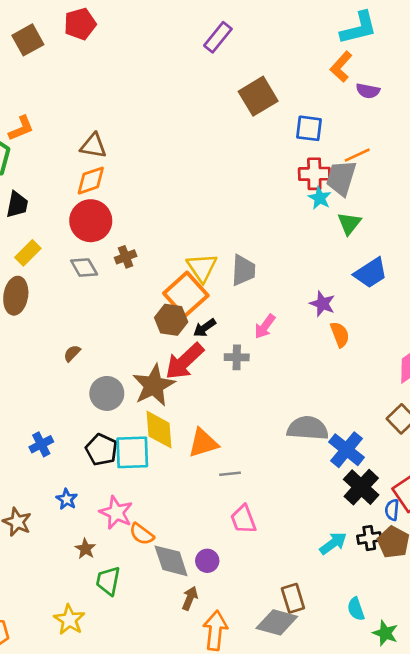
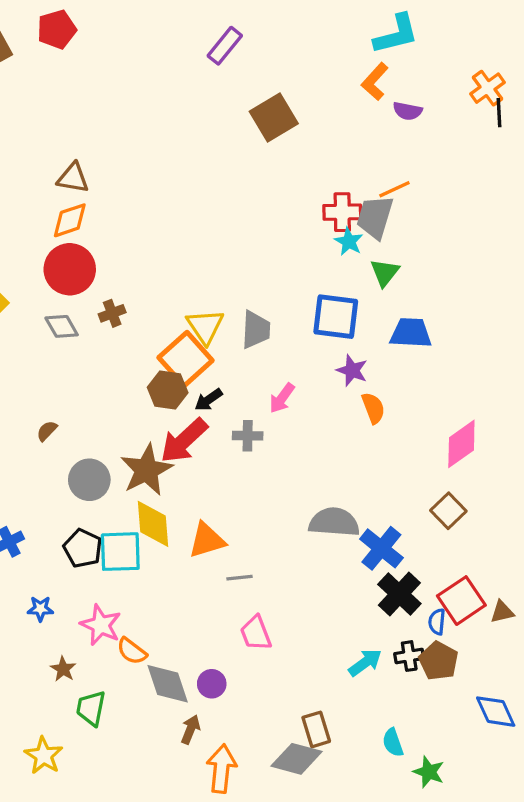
blue square: (309, 128) -> (336, 317), moved, size x1.4
blue trapezoid: (371, 273) -> (411, 333), turned -144
blue star: (67, 499) -> (40, 609), turned -30

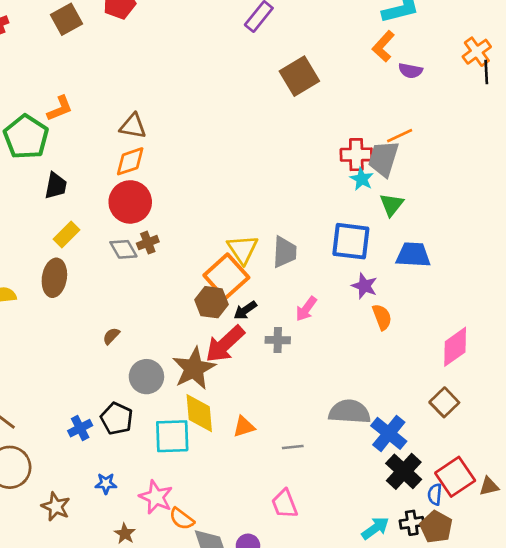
brown cross: (112, 313) -> (148, 243), moved
orange triangle: (207, 540) -> (244, 427), size x0.7
black pentagon: (83, 548) -> (117, 419), moved
gray line: (239, 578) -> (293, 447), moved

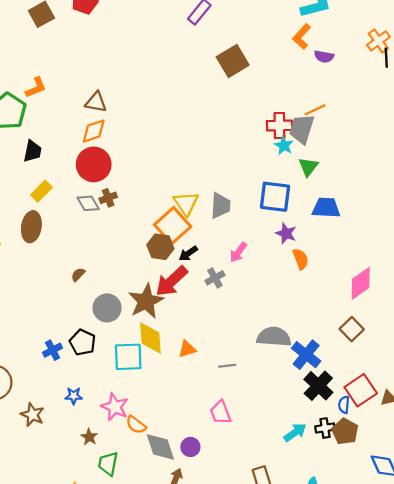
gray cross: (278, 340) -> (215, 278), turned -30

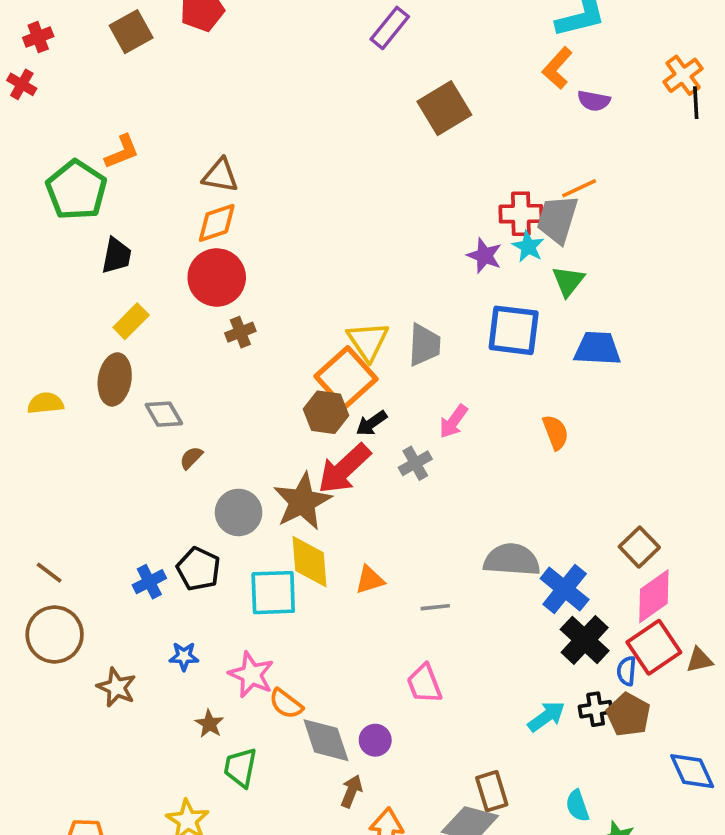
gray diamond: (88, 203) -> (164, 414), moved
purple star: (286, 233) -> (484, 256), moved
pink diamond: (361, 283) -> (654, 596), moved

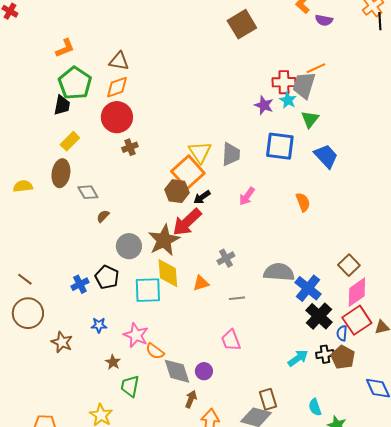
green pentagon: (76, 190) -> (75, 83), moved
blue trapezoid: (597, 349) -> (326, 156), turned 44
gray cross: (415, 463) -> (226, 258), moved

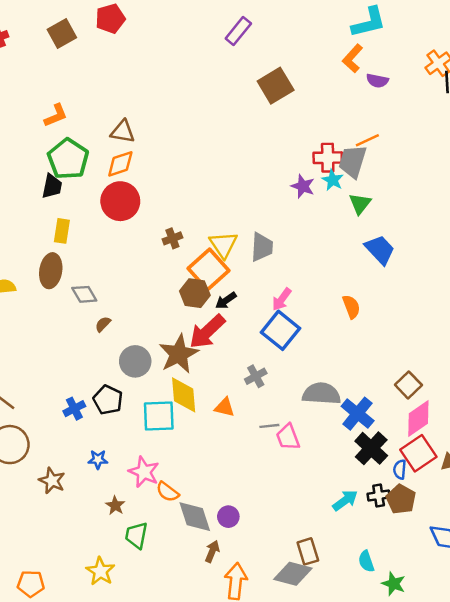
yellow rectangle: (70, 141) -> (62, 231), turned -36
blue square: (280, 146) -> (281, 330), moved, turned 32
brown cross: (130, 147) -> (172, 238), moved
orange triangle: (201, 283) -> (225, 407), turned 30
pink trapezoid: (231, 340) -> (288, 437), moved

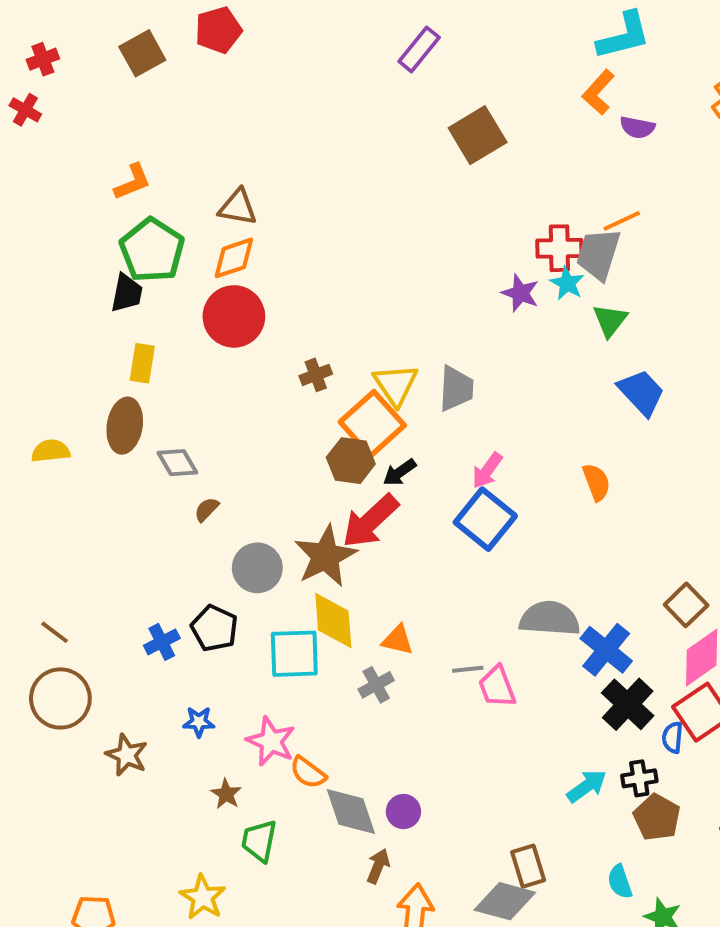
gray cross: (256, 376) -> (376, 685), moved
brown pentagon: (401, 499) -> (657, 817), moved

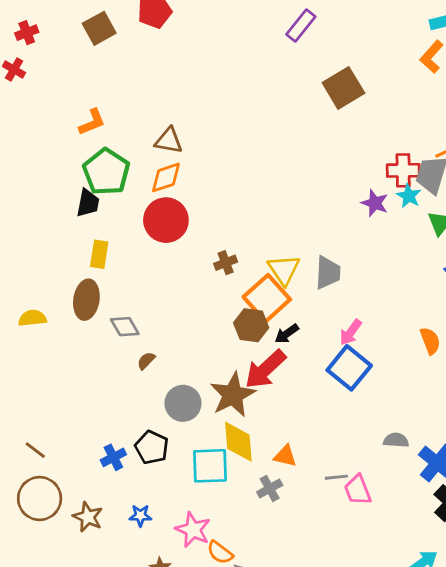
gray semicircle: (550, 619) -> (396, 440), size x0.6
brown star: (127, 755) -> (88, 517), moved

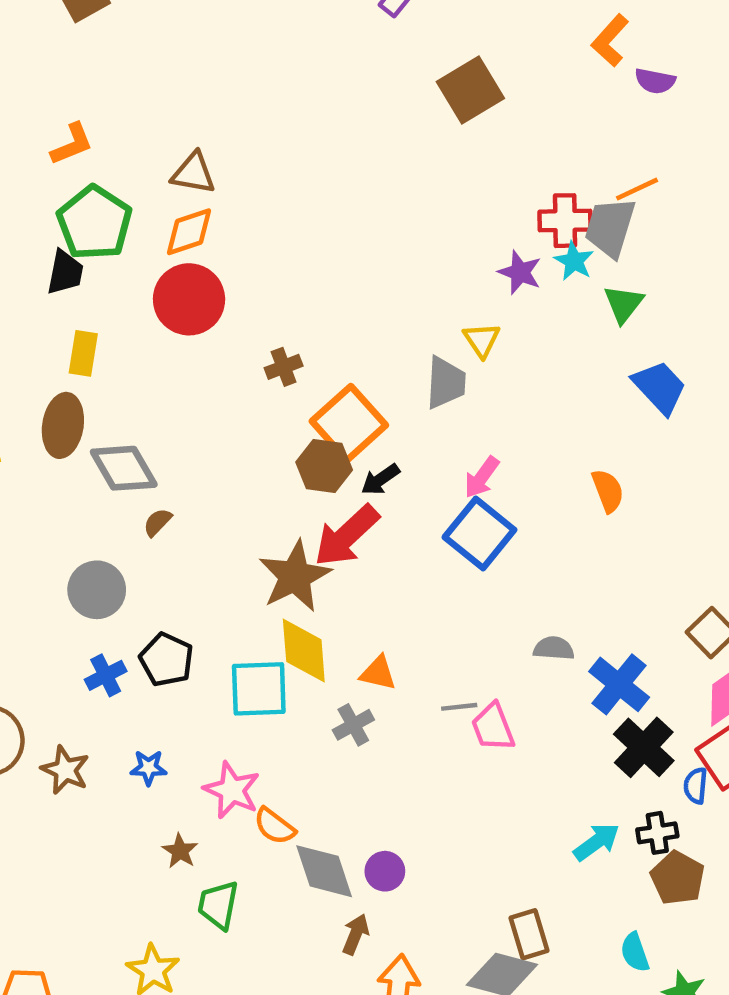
yellow triangle: (284, 270) -> (482, 340), moved, size x0.7
gray diamond: (125, 327) -> (124, 468), size x1.4
gray circle: (183, 403) -> (97, 590), moved

